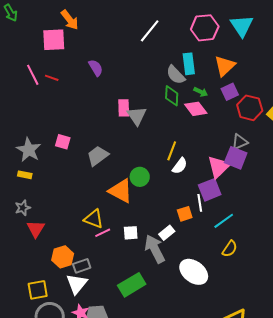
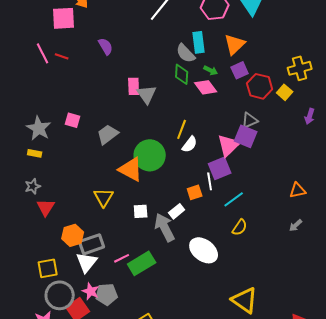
green circle: (140, 177) -> (150, 155), size x1.6
yellow triangle: (94, 219) -> (104, 197), turned 40
pink line: (103, 233) -> (122, 258), moved
gray rectangle: (82, 266) -> (92, 244), size x1.4

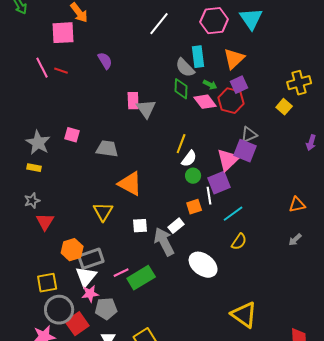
red hexagon: (260, 86) -> (231, 101), moved
purple arrow: (310, 116) -> (311, 143), moved
gray trapezoid: (108, 134) -> (107, 149), turned 45
green circle: (150, 155) -> (193, 176), moved, size x0.5
pink star: (91, 291) -> (90, 294), moved, turned -30

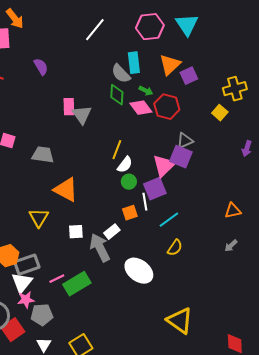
purple square: (239, 85) -> (189, 76), moved

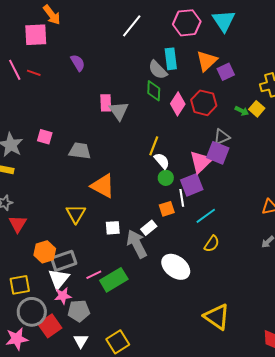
green arrow: (146, 91) -> (242, 111), moved
pink diamond: (141, 108) -> (178, 104), turned 70
white semicircle: (125, 165) -> (162, 161), turned -78

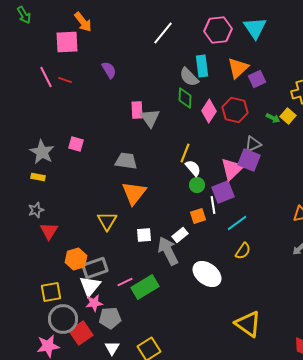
gray trapezoid: (80, 151) -> (126, 161), moved
orange triangle: (103, 186) -> (134, 193), turned 40

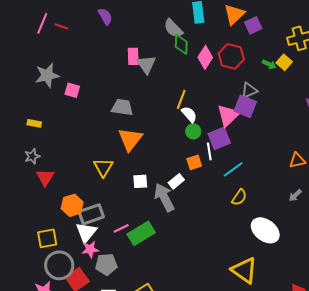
pink line: (46, 77) -> (42, 23), turned 50
gray semicircle: (189, 77) -> (173, 28), moved
gray star: (42, 152) -> (47, 75), moved, turned 30
white ellipse: (207, 274) -> (265, 230), moved

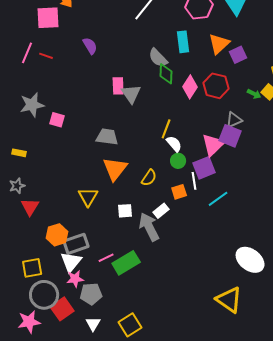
yellow semicircle: (239, 197) -> (149, 178), moved

